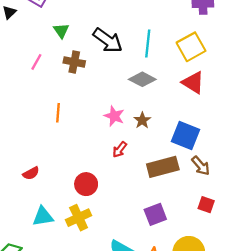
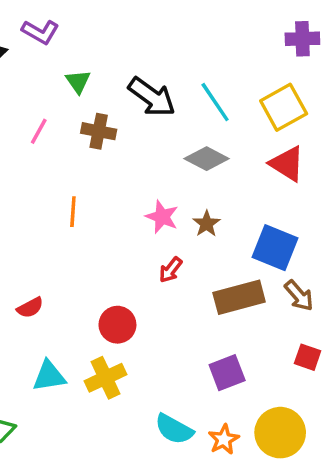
cyan line: (148, 44) -> (215, 102), turned -40

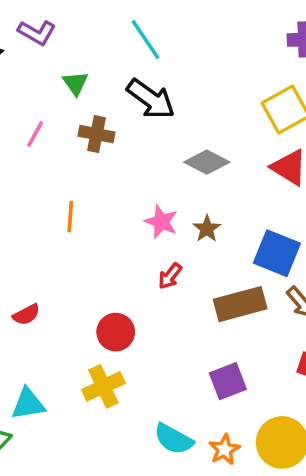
cyan line: (215, 102) -> (146, 39), moved
cyan triangle: (49, 376) -> (28, 404), moved

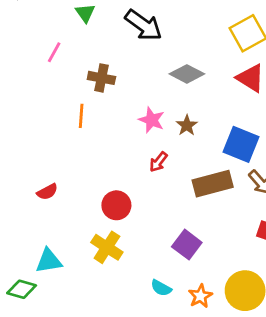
brown cross: (96, 134) -> (101, 78), moved
purple square: (228, 381) -> (187, 245), moved, turned -32
yellow cross: (103, 386) -> (107, 247), turned -32
cyan semicircle: (174, 439) -> (161, 288), size x0.7

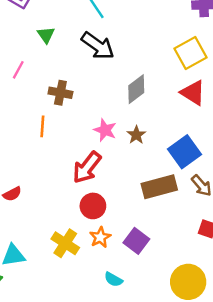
gray diamond: (187, 74) -> (136, 89), turned -64
blue square: (241, 144) -> (185, 152), turned 32
red arrow: (158, 162) -> (87, 167), moved, size x1.8
red circle: (116, 205) -> (93, 206), moved
orange star: (200, 296) -> (100, 237), moved

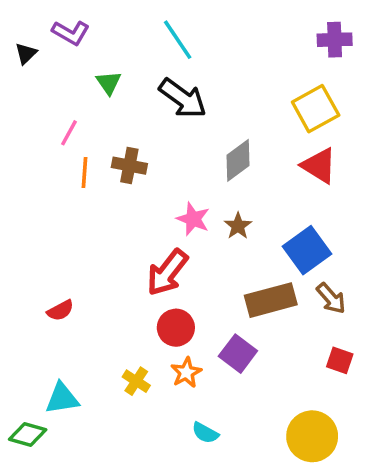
orange line: (42, 126) -> (84, 172), moved
purple square: (136, 241) -> (238, 354), moved
yellow cross: (65, 243) -> (136, 381), size x0.7

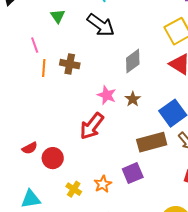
pink line: (69, 133) -> (35, 45), turned -49
red circle: (176, 328) -> (53, 158), moved
purple square: (238, 354) -> (133, 173), turned 30

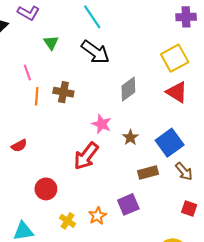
brown star: (133, 99) -> (130, 137), moved
brown rectangle: (152, 142) -> (148, 172), size x0.7
red semicircle: (30, 148) -> (19, 146), moved

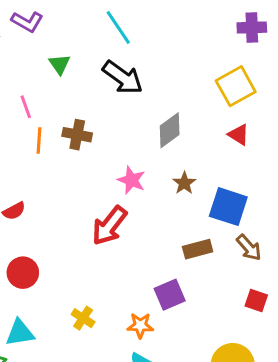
red triangle: (177, 92) -> (239, 135), size x0.7
brown star: (130, 137) -> (184, 183), moved
blue square: (170, 143) -> (228, 207), turned -36
red circle: (46, 189) -> (23, 273), moved
orange star: (97, 216) -> (140, 325), moved, turned 30

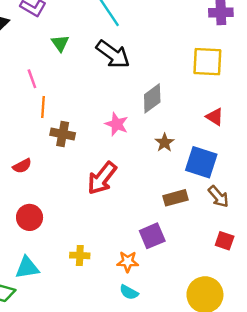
yellow square: (236, 86) -> (207, 62), turned 32
brown cross: (77, 135) -> (63, 134), moved
red triangle: (239, 135) -> (215, 117), moved
pink star: (131, 180) -> (117, 124), moved
yellow cross: (83, 318) -> (80, 255), turned -30

